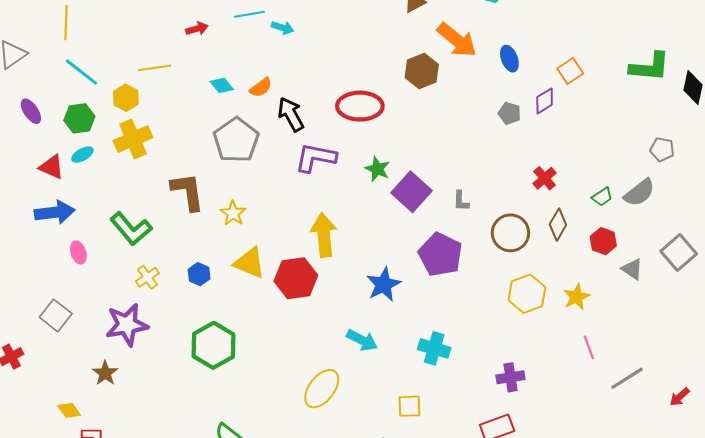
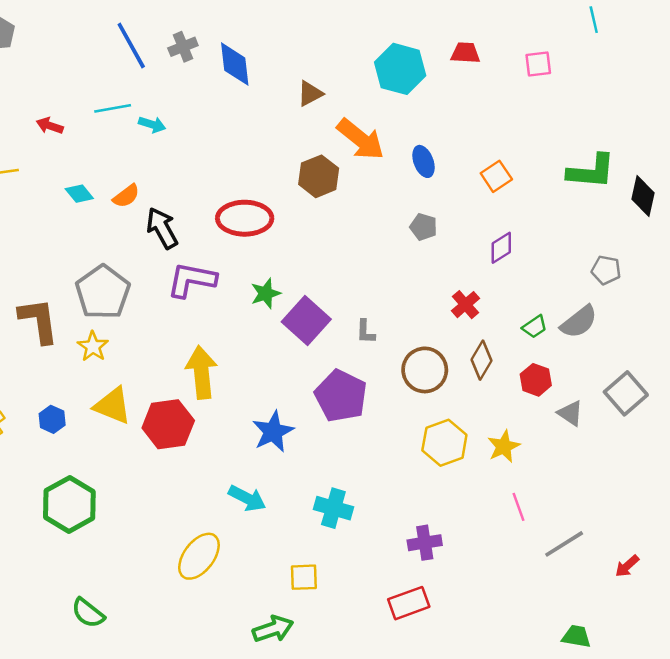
red arrow: (197, 29) -> (50, 126), turned -145
purple diamond: (545, 101) -> (501, 248), moved
gray pentagon: (236, 140) -> (103, 292), moved
green star: (377, 169) -> (266, 293), turned 30

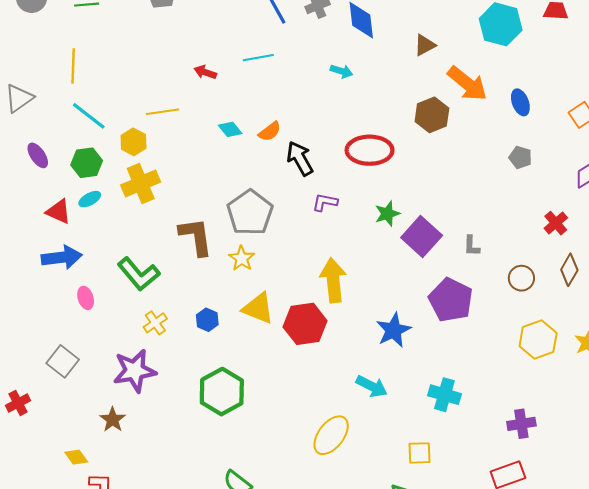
cyan arrow: (152, 124) -> (341, 71), moved
purple L-shape: (192, 280) -> (325, 202), size x0.6
brown circle: (425, 370) -> (521, 278), size x0.7

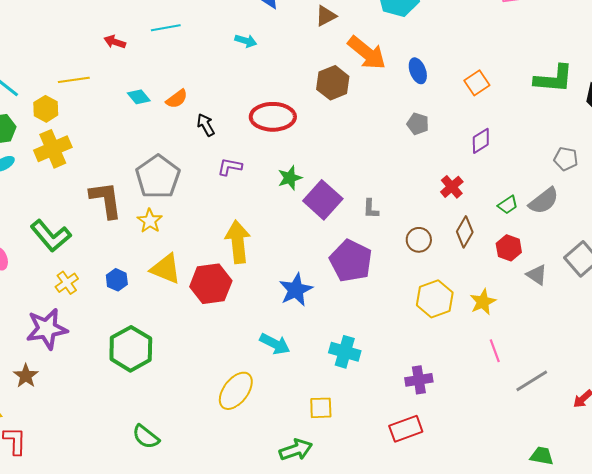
black arrow: (300, 159) -> (206, 125), size x0.7

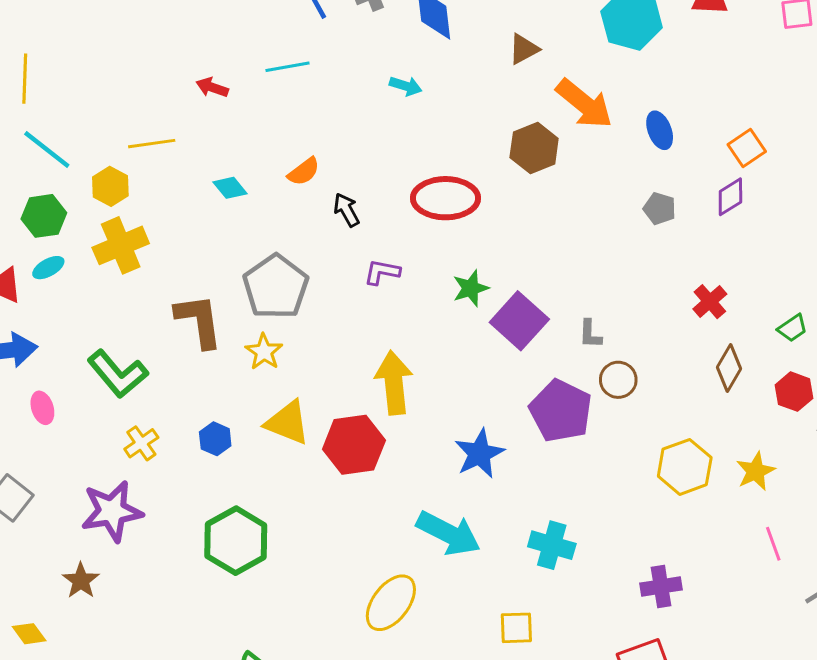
cyan diamond: (139, 97) -> (230, 188), moved
purple diamond: (481, 141) -> (730, 197), moved
brown circle: (419, 240) -> (618, 380), moved
cyan arrow: (275, 344) -> (448, 533), size x1.4

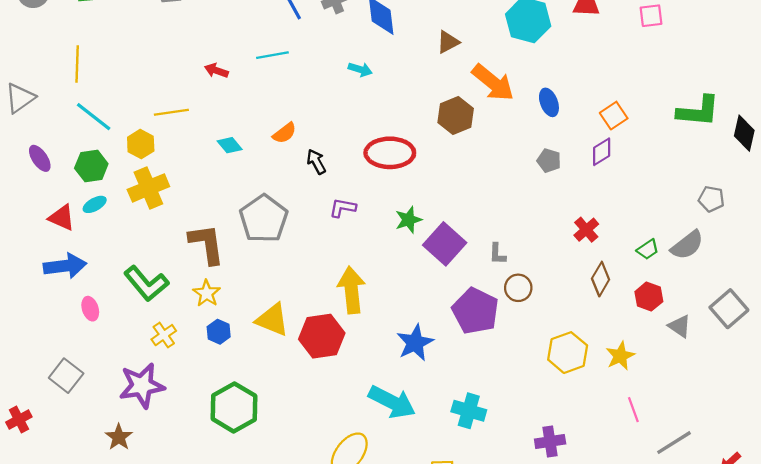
yellow star: (264, 352) -> (207, 293), moved

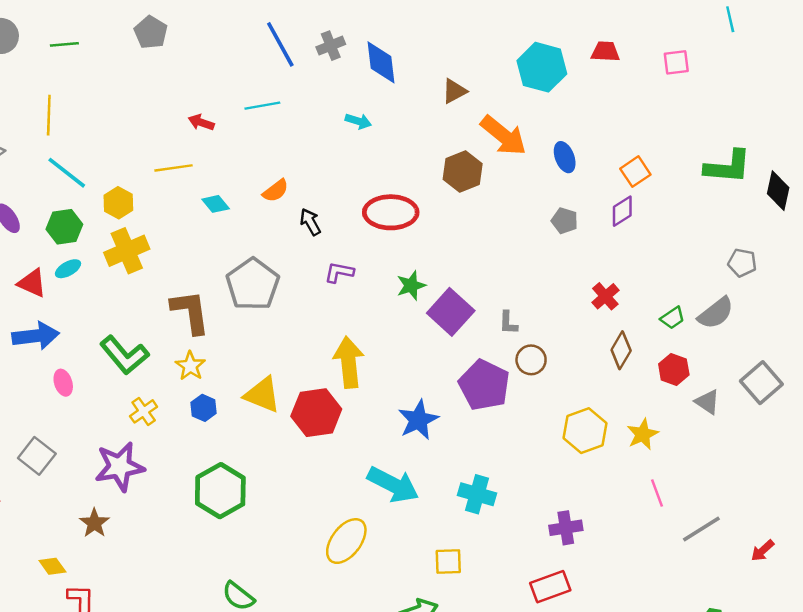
yellow line: (171, 112) -> (174, 168), moved

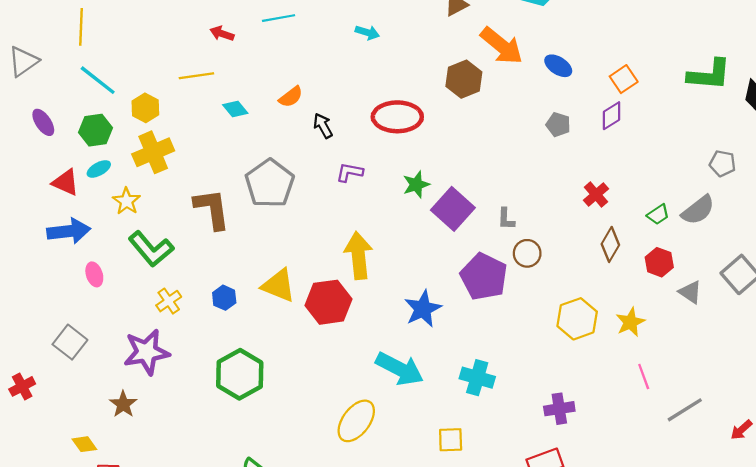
blue ellipse: (565, 157) -> (558, 66), turned -36
yellow star: (190, 366) -> (127, 201), moved

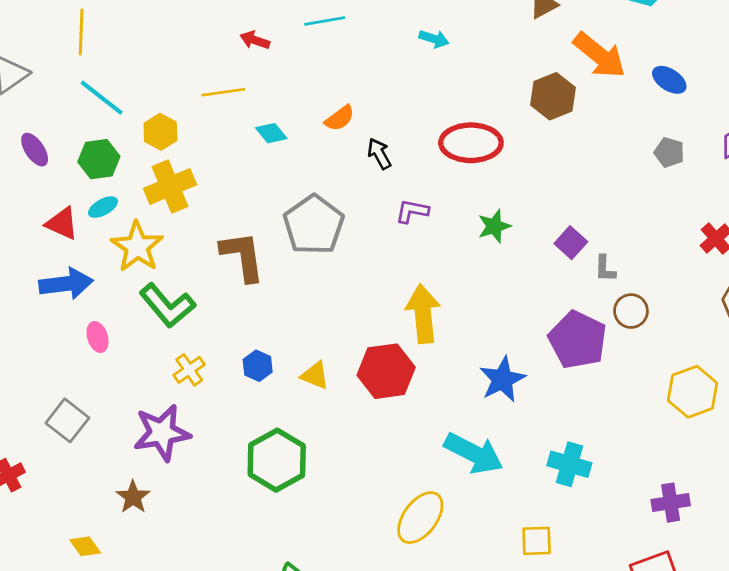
yellow star: (127, 201) -> (137, 247), size x1.5
purple square: (453, 209) -> (571, 243), moved, size x0.6
yellow triangle: (279, 286) -> (315, 375), moved, size x0.7

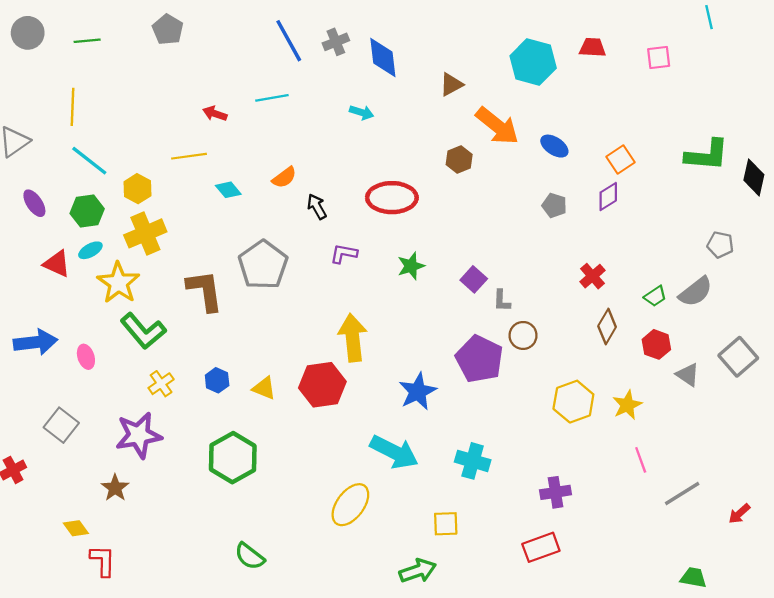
brown hexagon: (553, 96) -> (459, 160), size x0.7
blue arrow: (66, 284) -> (36, 342), moved

